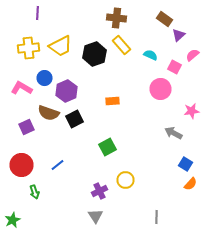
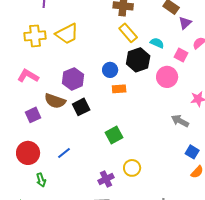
black hexagon: (94, 54) -> (138, 60), moved
blue circle: (44, 78) -> (110, 70), moved

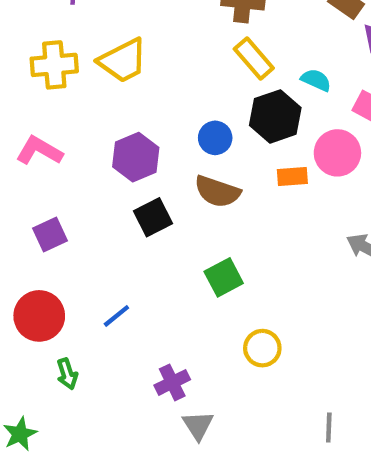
orange rectangle: (119, 89) -> (292, 176), moved
brown semicircle: (55, 101) -> (217, 192), moved
purple cross: (106, 179) -> (172, 382), moved

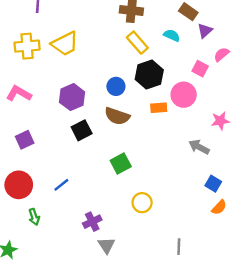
cyan semicircle: (316, 80) -> (172, 35), moved

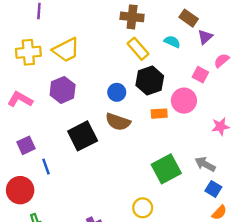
purple hexagon: (72, 97) -> (63, 90), moved
black square: (82, 130) -> (83, 136), size x1.4
gray arrow: (199, 147) -> (205, 164), moved
green square: (121, 163) -> (166, 169), moved, size x1.4
blue line: (61, 185) -> (46, 167), moved, turned -70

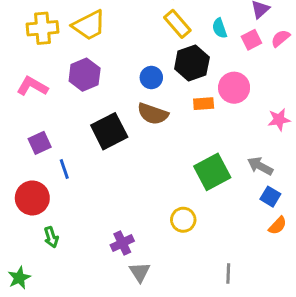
cyan semicircle: (172, 42) -> (220, 28), moved, turned -133
pink square: (200, 75) -> (251, 40), moved, turned 35

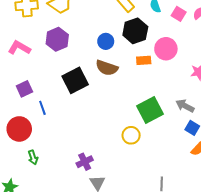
pink square: (251, 40) -> (179, 14), turned -32
yellow circle: (183, 220) -> (131, 135), moved

